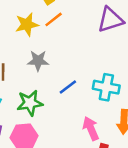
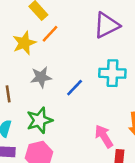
blue line: (68, 87) -> (75, 88), moved
cyan cross: (106, 87) -> (112, 73), moved

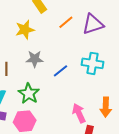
orange line: (50, 34) -> (66, 22), moved
green star: (39, 120) -> (29, 93), turned -30

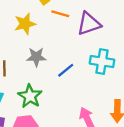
orange line: (66, 22) -> (60, 14), moved, turned 56
purple triangle: (93, 24) -> (89, 24), moved

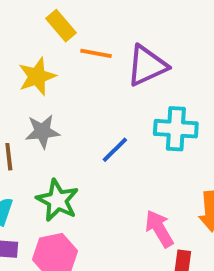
gray star: (36, 57) -> (42, 131), moved

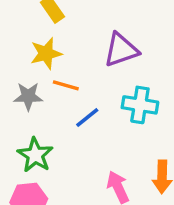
orange line: (96, 53) -> (66, 85), moved
yellow star: (37, 76) -> (46, 53), moved

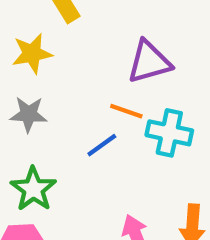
yellow star: (46, 53) -> (32, 54), moved
orange line: (66, 85) -> (126, 111), moved

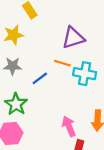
blue line: (102, 145) -> (40, 78), moved

